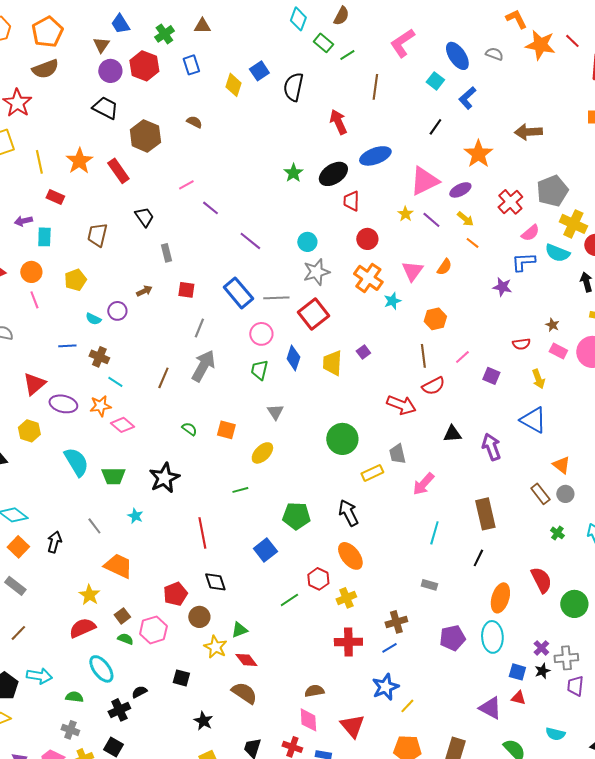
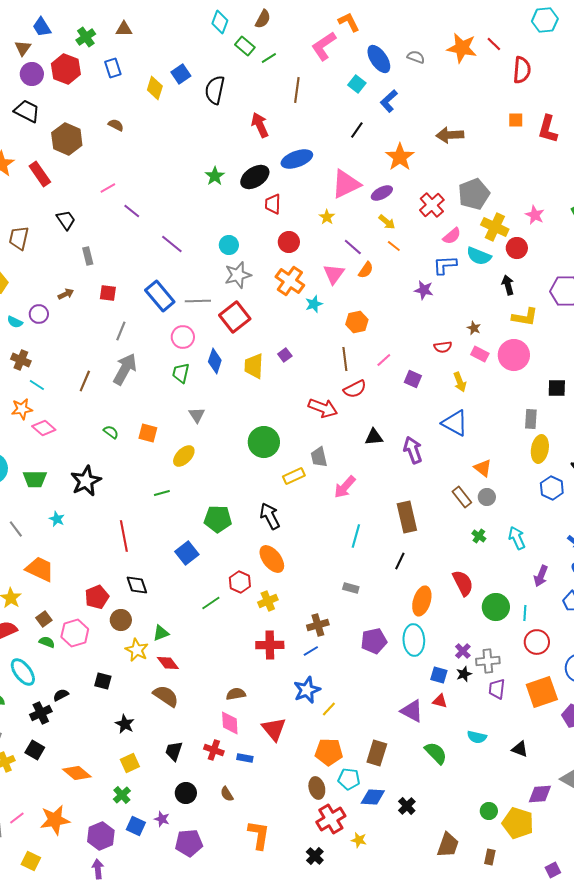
orange L-shape: (516, 19) -> (349, 22), moved
purple line: (431, 220) -> (353, 247), moved

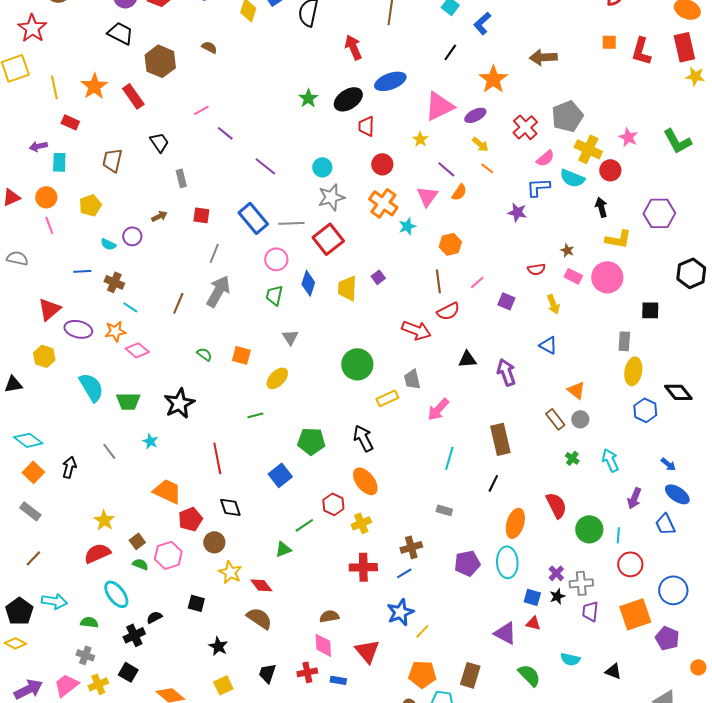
blue triangle: (455, 423) -> (548, 345), size x0.7
orange trapezoid: (40, 569) -> (167, 491), moved
green triangle: (161, 633) -> (283, 549), moved
red cross: (214, 750) -> (307, 672), turned -30

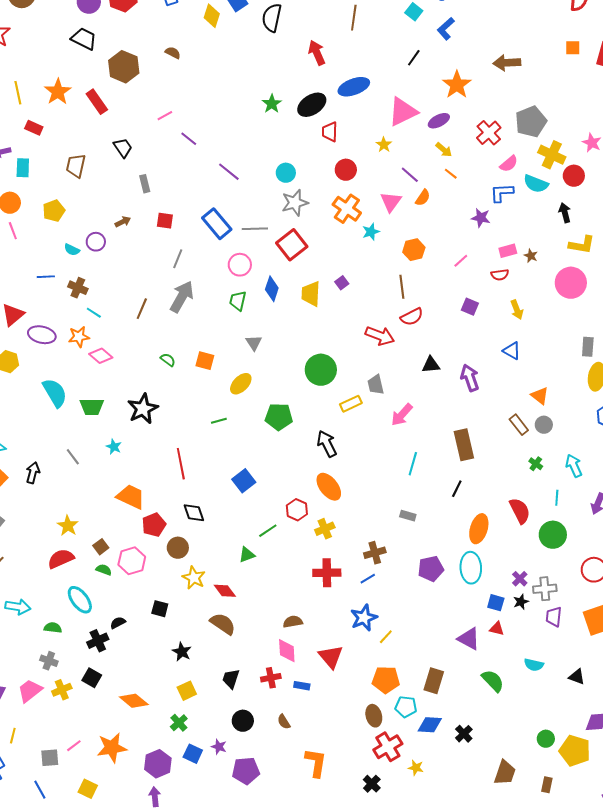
pink rectangle: (573, 276) -> (508, 251), moved, turned -42
pink line: (477, 282) -> (461, 261), moved
green pentagon: (311, 441) -> (279, 417), moved
cyan line: (618, 535) -> (557, 498), moved

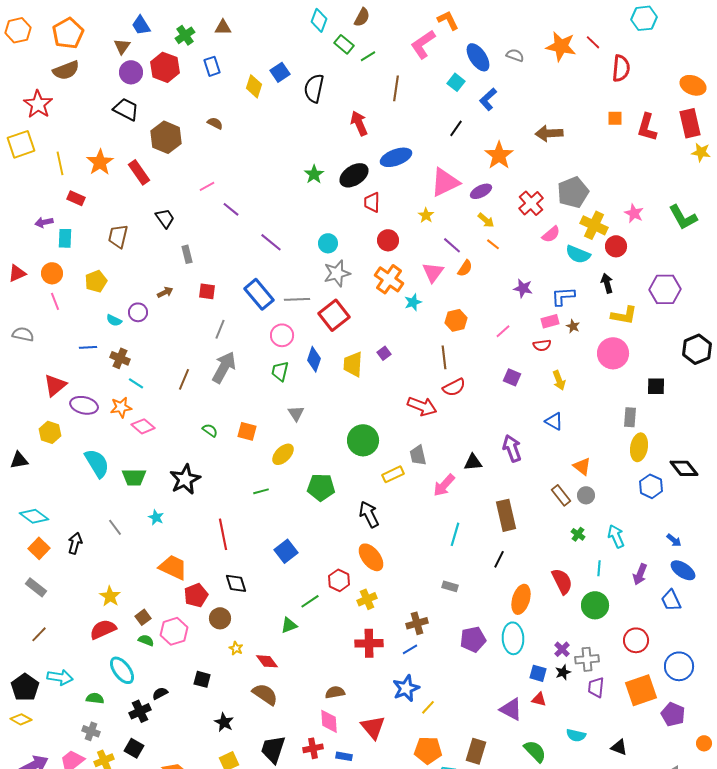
blue L-shape: (502, 193) -> (563, 296), moved
black triangle: (431, 365) -> (473, 462), moved
yellow star: (194, 578) -> (236, 648), size x0.6
black trapezoid: (231, 679) -> (273, 749), size x1.4

